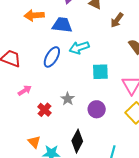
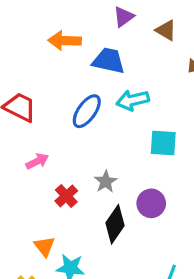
black diamond: (77, 141) -> (115, 224), moved

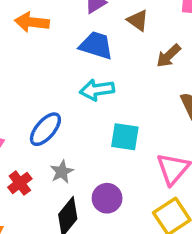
blue trapezoid: (109, 61) -> (96, 45), moved
blue ellipse: (87, 111) -> (45, 129), moved

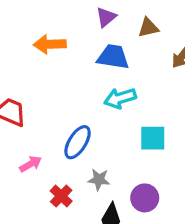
brown triangle: (138, 20) -> (148, 28), turned -40
gray star: (62, 172) -> (99, 180), turned -30

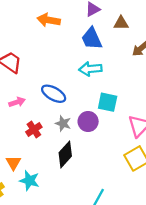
blue trapezoid: (113, 57) -> (92, 39), turned -135
blue ellipse: (78, 142) -> (54, 94), turned 75
purple circle: (145, 198) -> (88, 121), moved

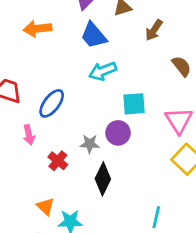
blue ellipse: (54, 94) -> (52, 103), moved, turned -65
pink arrow: (17, 102) -> (29, 135), turned 112

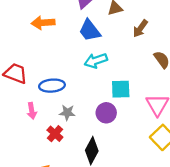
blue ellipse: (52, 103) -> (52, 86), turned 45
gray star: (90, 144) -> (67, 113), moved

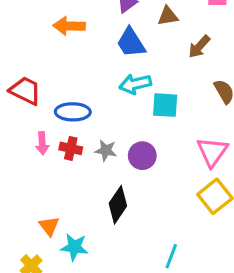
cyan square: (121, 89) -> (165, 105), moved
gray star: (67, 113) -> (106, 150), moved
red cross: (55, 134) -> (71, 148), moved, turned -35

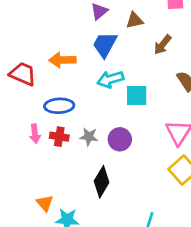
orange arrow: (69, 26) -> (62, 60), moved
blue trapezoid: (131, 43) -> (105, 45), turned 64
red trapezoid: (25, 91) -> (23, 74), moved

